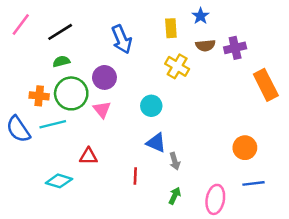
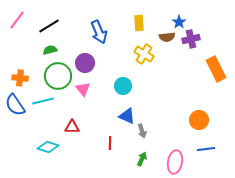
blue star: (201, 16) -> (179, 22), moved
orange cross: (39, 96) -> (20, 78), moved

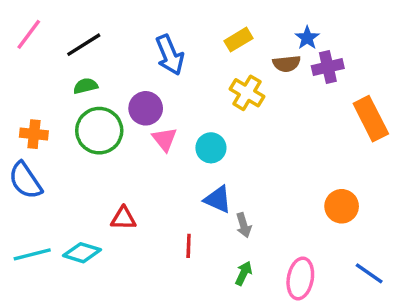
yellow rectangle: (139, 23) -> (238, 40), turned 63
pink triangle: (83, 89) -> (165, 139), moved
cyan line: (43, 101) -> (32, 254), moved
blue line: (206, 149) -> (369, 273), moved, turned 42

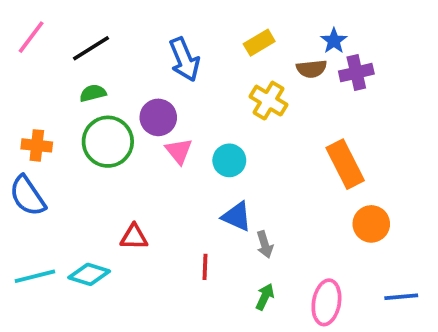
orange rectangle: (371, 119) -> (345, 164), moved
blue line: (369, 273) -> (401, 297), turned -40

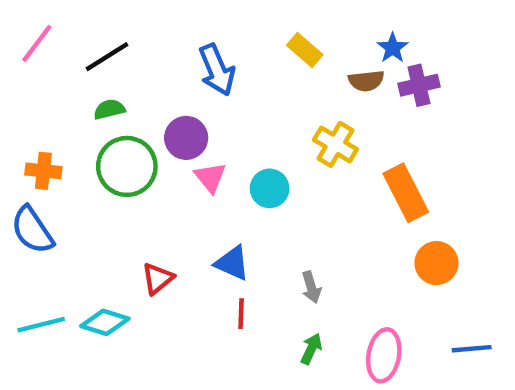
yellow rectangle: (259, 43) -> (305, 50), turned 72
yellow cross: (269, 101) -> (335, 144), moved
blue triangle: (237, 216) -> (232, 263), moved
red triangle: (134, 237) -> (158, 278), turned -40

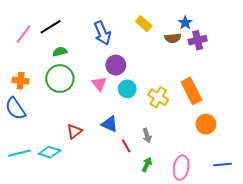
pink line: (37, 43) -> (24, 34), moved
green semicircle: (109, 109) -> (60, 52), moved
purple circle: (186, 138) -> (116, 65), moved
yellow cross: (335, 144) -> (158, 97), moved
red line: (241, 314) -> (126, 146), moved, turned -32

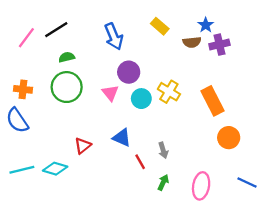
yellow cross: (158, 97) -> (169, 92), moved
blue line: (222, 164) -> (247, 182), turned 30

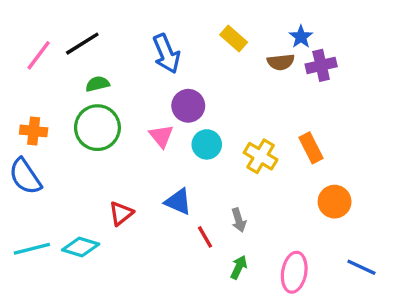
yellow cross: (169, 92) -> (261, 156), moved
orange rectangle: (213, 101) -> (311, 148), size x0.7

